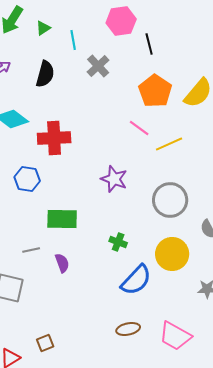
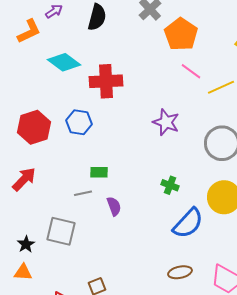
orange pentagon: (155, 91) -> (181, 34), moved
green rectangle: (62, 219) -> (99, 172), moved, size x0.6

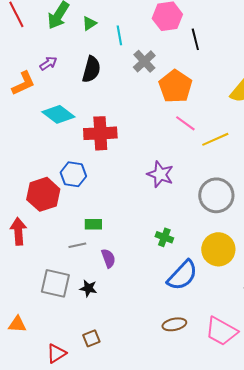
red hexagon: (34, 127) -> (43, 194), moved
red arrow: (24, 179) -> (18, 231), turned -48
black star: (26, 244) -> (88, 288), moved, turned -30

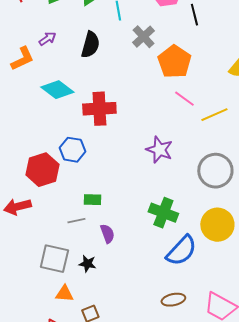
red arrow: (18, 231) -> (17, 207), turned -100
green cross: (164, 237) -> (163, 213), size x1.6
orange triangle: (17, 324) -> (64, 294), moved

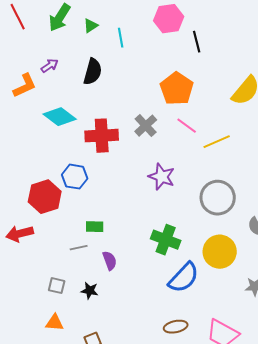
gray cross: (143, 37) -> (146, 126), moved
gray square: (54, 259) -> (57, 286), size x0.6
orange triangle: (64, 294) -> (55, 323), moved

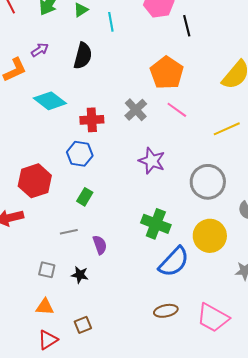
red cross: (102, 136) -> (92, 120), size x0.7
yellow line: (217, 142) -> (227, 129), moved
blue hexagon: (75, 177) -> (80, 154), moved
green rectangle: (95, 227) -> (85, 197), moved, turned -60

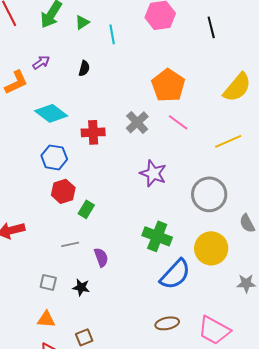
black line: (187, 26) -> (211, 27), moved
black semicircle: (83, 56) -> (84, 68), size x0.6
blue hexagon: (80, 154) -> (54, 157), moved
red hexagon: (35, 181) -> (63, 191), moved, size x0.7

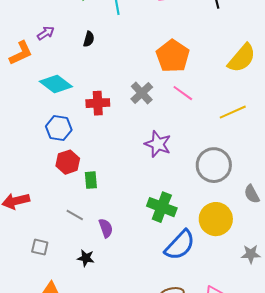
green rectangle: (86, 209) -> (91, 180), turned -36
gray line: (70, 244) -> (75, 215), turned 42
gray square: (48, 282) -> (40, 247), moved

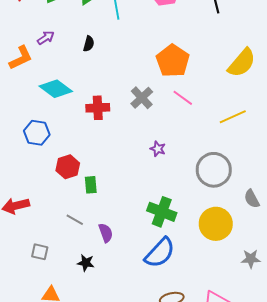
blue hexagon: (59, 128) -> (37, 133), moved
purple star: (158, 144) -> (158, 149), size x0.6
blue semicircle: (180, 245) -> (160, 253), moved

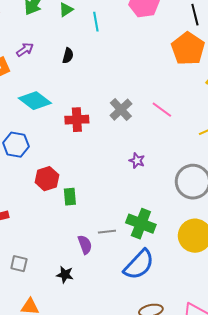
orange pentagon: (173, 61) -> (188, 49), moved
gray line: (75, 220) -> (107, 232), moved, turned -36

